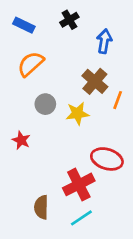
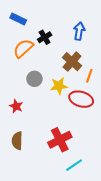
black cross: (69, 20) -> (45, 37), moved
red ellipse: (107, 159) -> (81, 99), moved
brown semicircle: (41, 207) -> (17, 141), moved
cyan line: (81, 218) -> (74, 165), moved

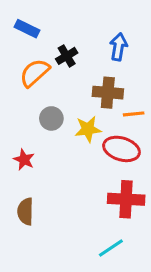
brown cross: (72, 62) -> (108, 93), turned -36
orange line: (89, 76) -> (134, 114), turned 64
red cross: (60, 140) -> (126, 199), moved, turned 30

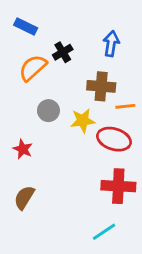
brown semicircle: (25, 211) -> (24, 198), turned 30

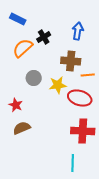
brown semicircle: (24, 198) -> (22, 128), moved, turned 36
cyan line: (104, 232) -> (73, 163), turned -54

